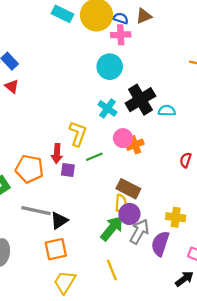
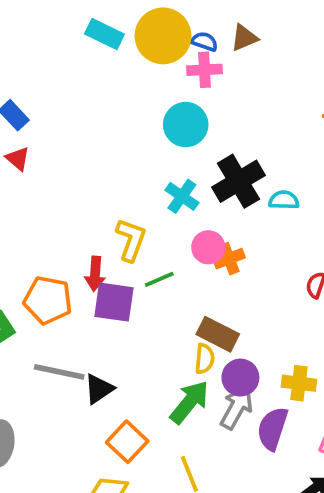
purple square: (68, 170) -> (114, 302), size x1.6
purple circle: (129, 214) -> (240, 378), moved
orange square: (56, 249) -> (127, 442), moved, turned -35

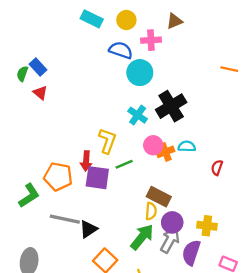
yellow circle: (163, 36) -> (126, 20), size x0.6
blue semicircle: (205, 42) -> (121, 50), moved, size x1.5
cyan semicircle: (284, 200) -> (187, 146), moved

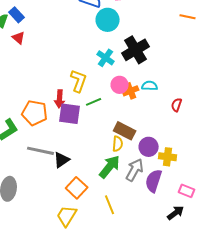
purple circle: (172, 222) -> (149, 147), moved

